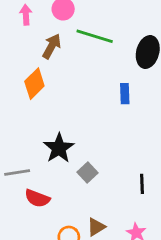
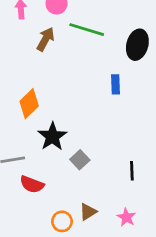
orange diamond: (34, 84) -> (29, 104), moved

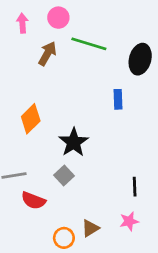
black star: (52, 136) -> (74, 142), moved
gray square: (80, 160) -> (64, 176), moved
pink star: (126, 217) -> (129, 221), moved, turned 30

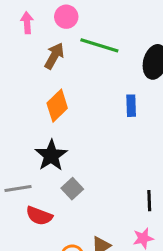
orange diamond: (31, 119) -> (57, 106), moved
black star: (74, 142) -> (51, 155), moved

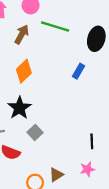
blue rectangle: (131, 106) -> (78, 71), turned 32

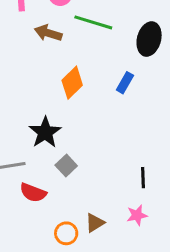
brown arrow: (22, 34) -> (48, 33), turned -102
orange diamond: (24, 71) -> (72, 83), moved

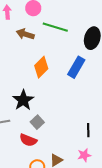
blue rectangle: (125, 83) -> (76, 67), size x1.5
red semicircle: (33, 193) -> (28, 140), moved

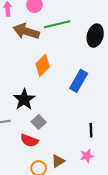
green line: (55, 27) -> (57, 24), turned -30
brown arrow: (25, 34) -> (26, 31), size x1.4
blue rectangle: (76, 67) -> (79, 81), moved

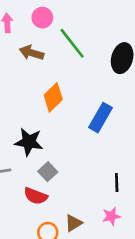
green line: (57, 24) -> (72, 43), turned 65
brown arrow: (26, 31) -> (32, 53), size x0.7
black star: (24, 99) -> (29, 142), turned -30

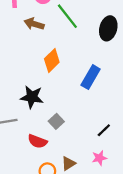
gray square: (48, 172) -> (56, 121), moved
black line: (117, 182) -> (104, 130), turned 48

